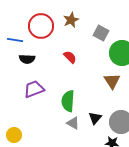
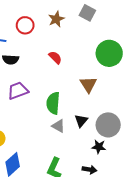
red circle: (41, 26) -> (25, 25), size x0.7
gray square: (101, 33) -> (87, 13), moved
brown triangle: (112, 81) -> (88, 84), moved

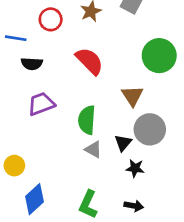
red semicircle: (55, 57) -> (89, 61), size x1.6
gray circle: (108, 125) -> (150, 129), moved
black star: (99, 147) -> (135, 168), moved

